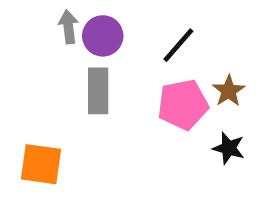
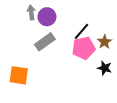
black line: (178, 45) -> (81, 31), moved
gray rectangle: (98, 91) -> (45, 42), turned 54

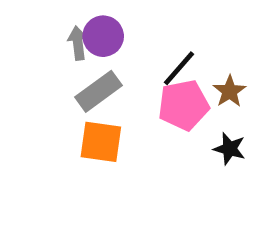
gray arrow: (31, 13) -> (78, 43), moved
orange square: (19, 75) -> (101, 142), moved

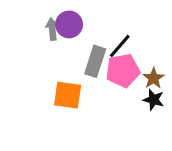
gray rectangle: (99, 91) -> (95, 61), moved, turned -36
brown star: (230, 91) -> (154, 78), moved

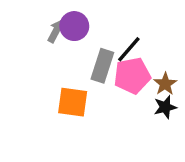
gray arrow: (52, 29) -> (56, 31), turned 35
black star: (154, 100) -> (165, 107), turned -30

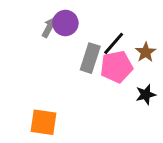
brown star: (165, 84) -> (146, 52), moved
orange square: (73, 102) -> (44, 122), moved

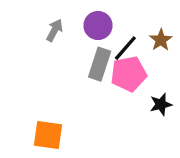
purple circle: (65, 23) -> (98, 25), moved
brown star: (146, 52) -> (161, 40), moved

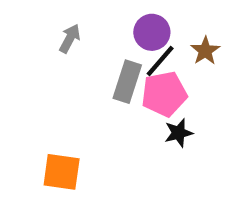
purple circle: (98, 25) -> (152, 32), moved
black star: (161, 104) -> (179, 133), moved

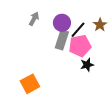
purple circle: (152, 32) -> (62, 23), moved
orange square: (62, 172) -> (30, 84), turned -36

